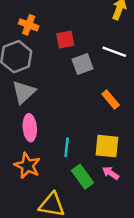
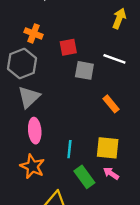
gray square: (82, 64) -> (84, 70), turned 30

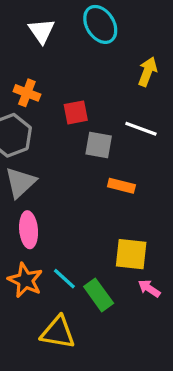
orange rectangle: (111, 104) -> (121, 186), moved, turned -36
cyan line: (69, 149) -> (64, 279), moved, turned -54
pink arrow: (111, 173) -> (149, 288), moved

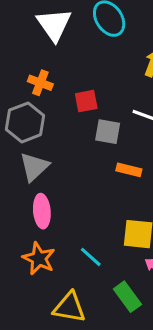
white triangle: (42, 31) -> (54, 25), size x1.4
cyan line: (64, 279) -> (91, 257), moved
green rectangle: (99, 295) -> (127, 297), moved

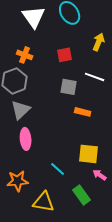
red square: (86, 101) -> (65, 55), moved
orange star: (39, 258) -> (18, 181), moved, turned -30

